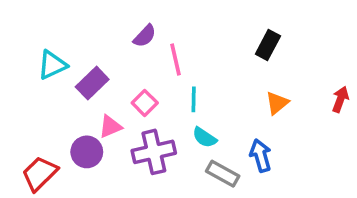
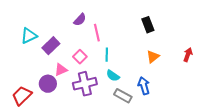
black rectangle: (268, 45) -> (148, 25), turned -49

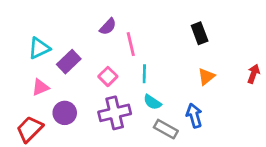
pink triangle: (61, 70) -> (40, 87), moved

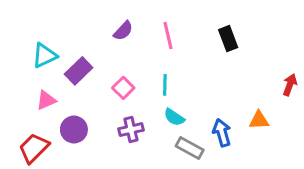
pink line: (131, 44) -> (168, 35), moved
orange triangle: (206, 76) -> (259, 120), moved, turned 36
purple cross: (115, 113) -> (131, 130), size x0.7

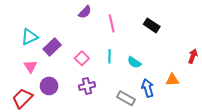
purple semicircle: (123, 31) -> (85, 12), moved
black rectangle: (228, 39) -> (152, 25), turned -35
pink triangle: (46, 100) -> (31, 66), turned -40
cyan semicircle: (174, 117) -> (134, 62), moved

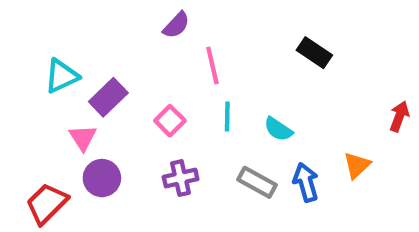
pink line: (112, 23) -> (212, 65), moved
pink triangle: (31, 66) -> (83, 138), moved
orange triangle: (172, 80) -> (357, 165), turned -40
gray rectangle: (126, 98) -> (257, 182), moved

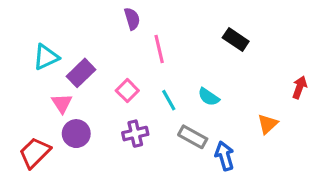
purple semicircle: (176, 25) -> (132, 19), turned -60
cyan line: (227, 116) -> (169, 100), moved, turned -30
blue arrow: (306, 182) -> (225, 156), moved

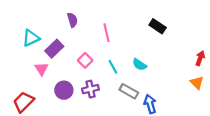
purple semicircle: (132, 19) -> (72, 20), moved
orange triangle: (268, 124) -> (197, 83), moved, turned -32
purple circle: (76, 134) -> (64, 90), moved

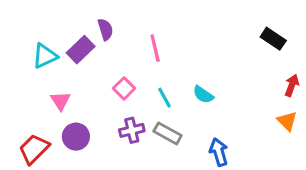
black rectangle: (158, 26) -> (273, 39), moved
purple rectangle: (54, 49) -> (81, 50), moved
purple circle: (64, 90) -> (76, 137), moved
gray rectangle: (129, 91) -> (168, 133), moved

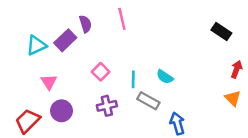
pink line: (155, 48) -> (122, 19), moved
cyan line: (164, 98) -> (133, 79), turned 30
gray rectangle: (168, 133) -> (148, 101), moved

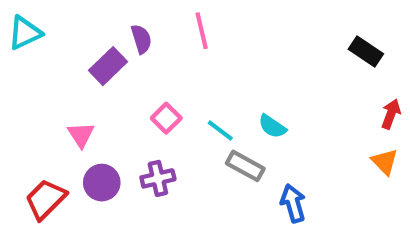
cyan triangle: (36, 45) -> (25, 33), moved
cyan line: (133, 79) -> (220, 131), turned -54
purple cross: (107, 106) -> (158, 178), moved

